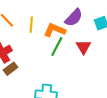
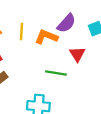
green line: (57, 46) -> (56, 73), moved, turned 72

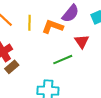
green line: (56, 73) -> (63, 60), turned -30

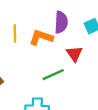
purple semicircle: (71, 14) -> (61, 22), turned -36

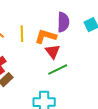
red triangle: (74, 54) -> (53, 51), moved

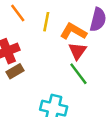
green line: (58, 70) -> (78, 74), turned 66

